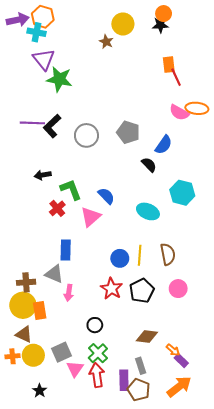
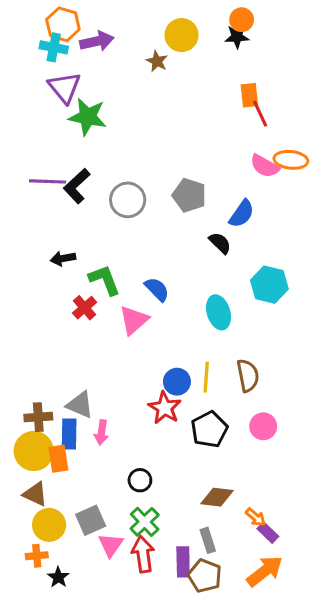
purple arrow: (18, 20) -> (97, 41), moved
cyan ellipse: (148, 211) -> (219, 312), turned 50
blue rectangle: (66, 250) -> (69, 434), moved
red star: (111, 289) -> (165, 408), moved
orange cross: (12, 356) -> (37, 556), moved

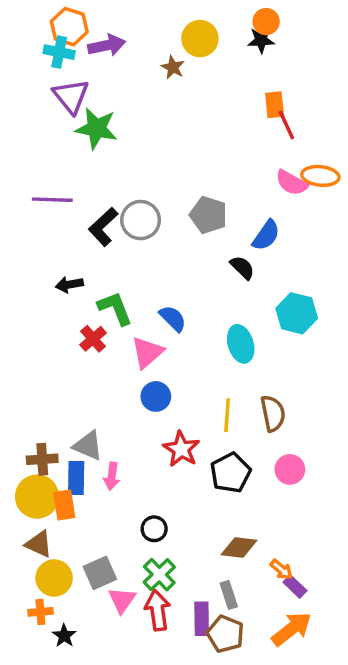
black L-shape: (77, 186) -> (103, 227), moved
blue circle: (177, 382) -> (156, 396), moved

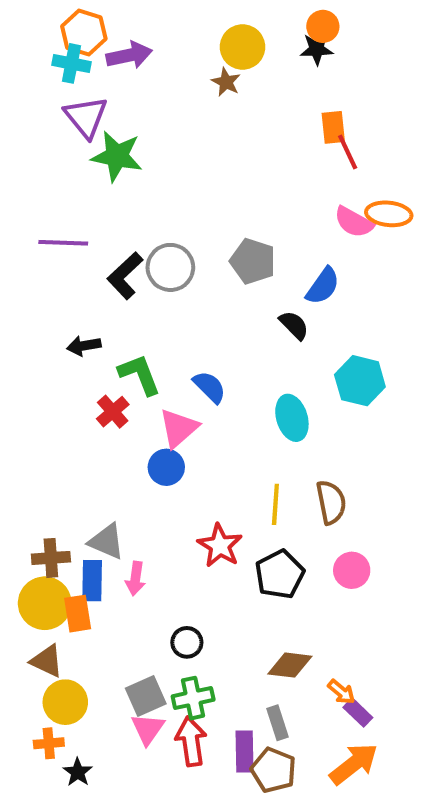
brown star: (173, 67) -> (226, 82), moved
blue circle: (156, 396) -> (166, 467), moved
gray square: (100, 573) -> (146, 696), moved
green cross: (159, 575) -> (193, 698), turned 32

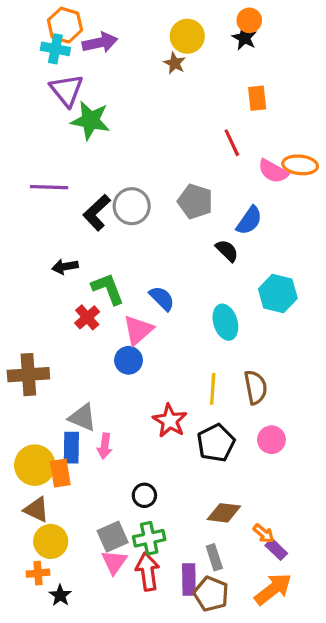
black star: (317, 49) -> (244, 38), turned 30
red line: (348, 152) -> (232, 143), moved
brown cross: (51, 558) -> (28, 375), moved, size x1.4

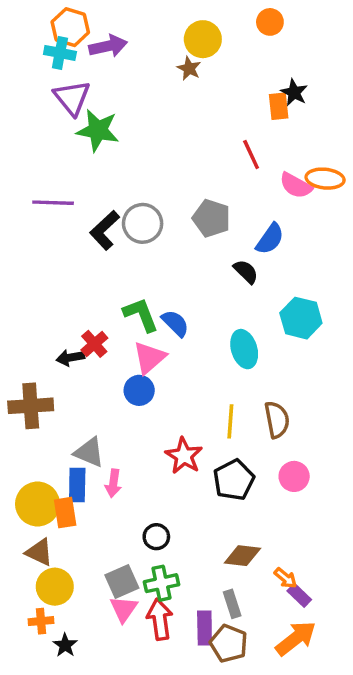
black star: (244, 38) -> (294, 93), moved
black arrow: (65, 267) -> (70, 358), moved
green L-shape: (108, 289) -> (141, 315), moved

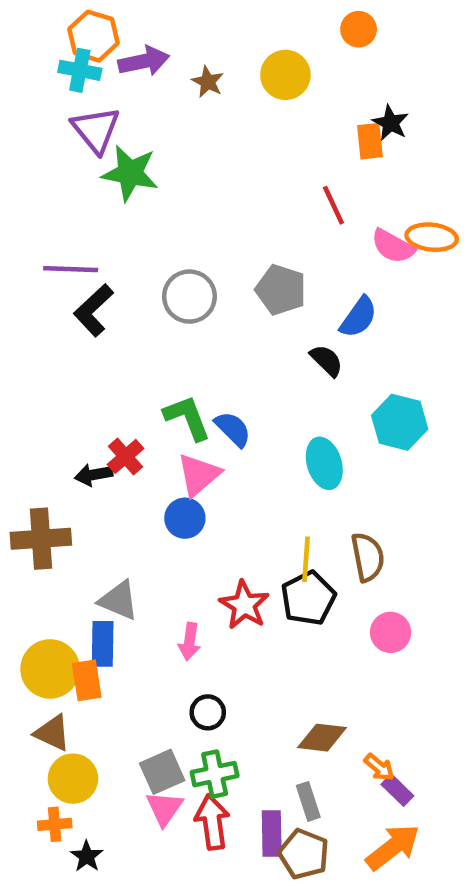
yellow circle: (203, 39) -> (285, 75), moved
brown star: (189, 68) -> (208, 82), moved
black L-shape: (105, 230) -> (94, 310), moved
black pentagon: (234, 480) -> (308, 598), moved
pink arrow: (113, 483) -> (189, 642), moved

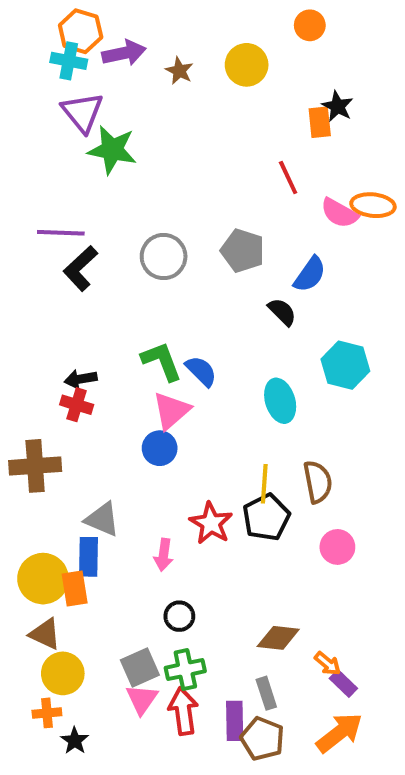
red cross: (125, 456) -> (77, 405), moved, turned -32
black arrow: (94, 475) -> (81, 379), moved

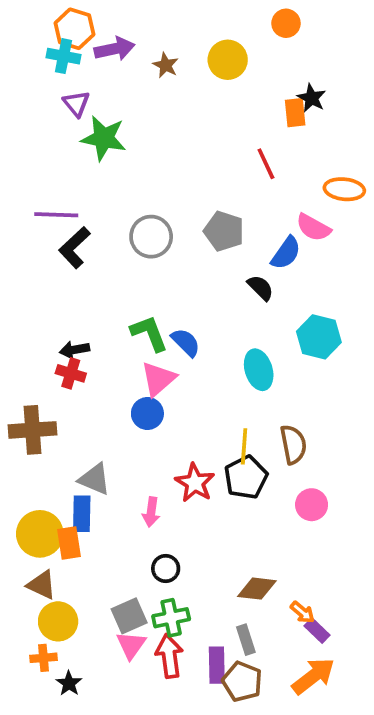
purple triangle: (83, 112) -> (76, 104), size x0.7
pink semicircle: (339, 213) -> (313, 228), moved

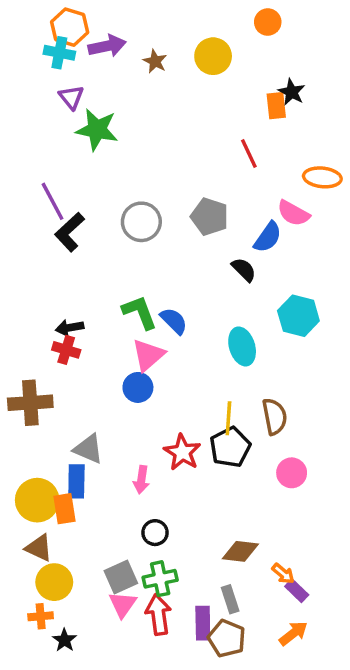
purple line: (56, 215) -> (53, 201), turned 60
orange arrow: (313, 676) -> (293, 633), size x0.7

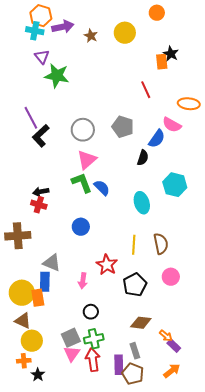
black semicircle: (244, 270) -> (143, 158), turned 63
pink triangle: (148, 355) -> (87, 160), moved
black pentagon: (230, 447) -> (135, 285), moved

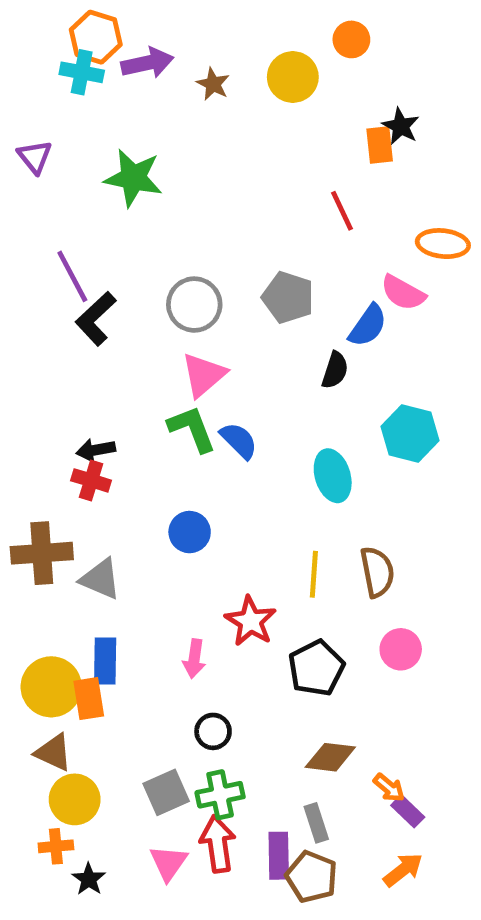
orange circle: (157, 13) -> (351, 39), moved
purple triangle: (42, 57) -> (35, 157), moved
gray triangle: (52, 263) -> (100, 579), moved
pink triangle: (72, 354) -> (168, 863), moved

